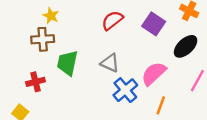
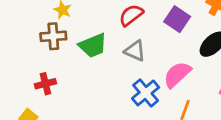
green trapezoid: (67, 63) -> (93, 45), moved, turned -124
gray triangle: (110, 63) -> (135, 51), moved

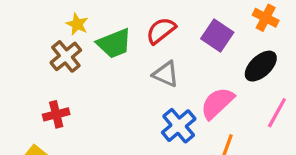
brown cross: (53, 36) -> (66, 56), turned -35
green trapezoid: (93, 45) -> (114, 44), moved

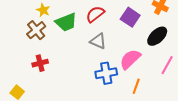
red cross: (56, 114) -> (40, 63), moved
blue cross: (179, 126) -> (106, 73), turned 30

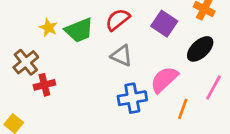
yellow star: (43, 10) -> (48, 28), moved
brown cross: (36, 30) -> (26, 62), moved
orange line: (136, 86) -> (183, 109), moved

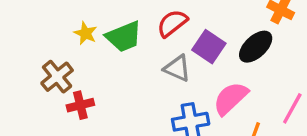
purple square: (164, 24) -> (209, 47), moved
black ellipse: (200, 49) -> (256, 47), moved

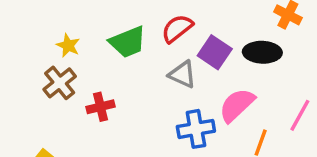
yellow star: (85, 33) -> (68, 45), moved
black ellipse: (256, 47) -> (262, 52), turned 45
red cross: (80, 105) -> (101, 107), moved

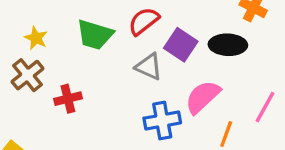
green trapezoid: (128, 42) -> (95, 35), turned 39

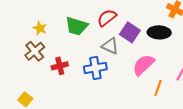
blue cross: (162, 121) -> (95, 68), moved

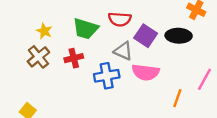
red semicircle: (107, 18) -> (120, 19), turned -138
pink semicircle: (143, 65) -> (146, 72), moved, turned -130
red cross: (60, 66) -> (74, 58), moved

